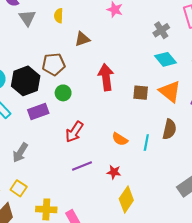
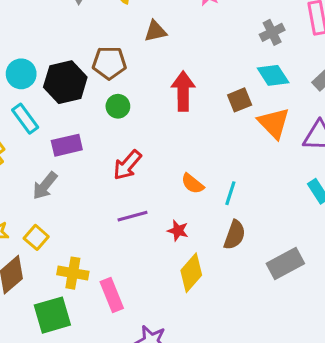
brown square: (141, 93) -> (240, 100), moved, turned -35
purple rectangle: (38, 111) -> (67, 145), moved
brown semicircle: (169, 129) -> (235, 235), moved

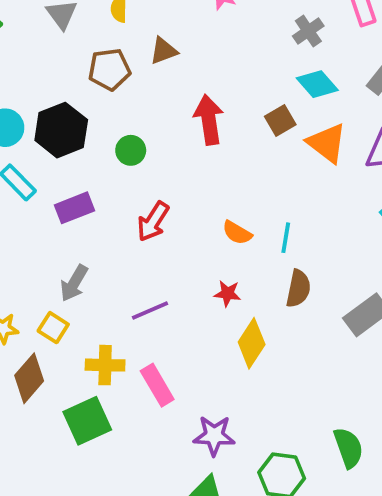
brown pentagon: (109, 63) -> (109, 69), moved
gray arrow: (45, 186) -> (74, 283), moved
purple line: (133, 216) -> (150, 311), moved

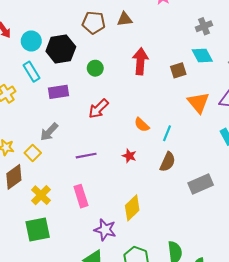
orange triangle: (327, 143) -> (198, 102), moved
yellow diamond: (252, 343) -> (132, 208), moved
yellow cross: (105, 365) -> (41, 195), moved, turned 30
green square: (87, 421) -> (38, 230), moved

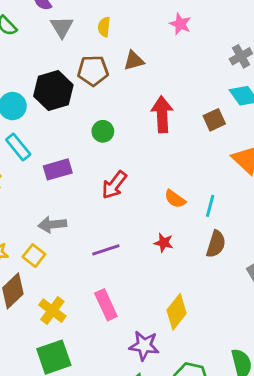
black hexagon: (61, 49) -> (53, 90), moved
gray arrow: (49, 132) -> (52, 225), turned 48

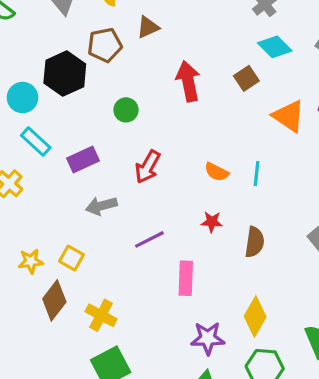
gray arrow: (52, 225) -> (101, 206), moved
brown semicircle: (216, 244) -> (255, 242), moved
pink rectangle: (106, 305) -> (186, 278), moved, turned 36
yellow diamond: (177, 312) -> (255, 317), moved

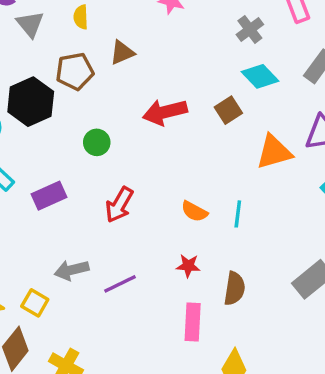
red arrow: (188, 81) -> (165, 112), turned -93
orange triangle: (289, 116) -> (274, 152), turned -51
gray arrow: (101, 206) -> (72, 270), moved
pink rectangle: (186, 278) -> (193, 322), moved

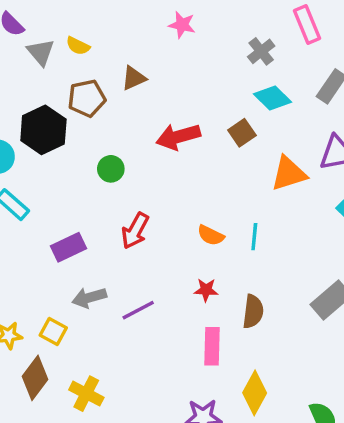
yellow semicircle: (81, 17) -> (78, 46), moved, turned -60
purple rectangle: (49, 196) -> (68, 247), moved

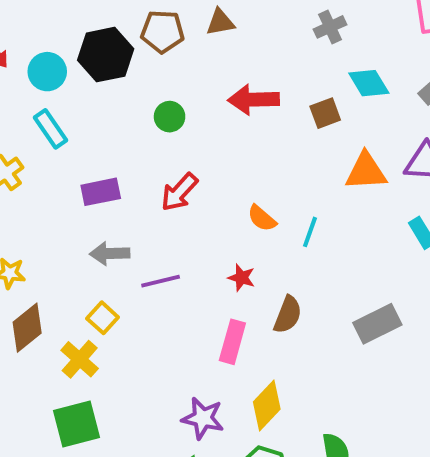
gray cross: (261, 51) -> (330, 27), moved
yellow square: (53, 331) -> (103, 318), moved

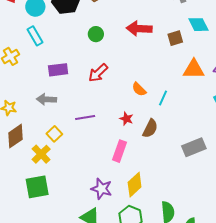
gray arrow: (110, 253) -> (46, 99), moved
brown semicircle: (288, 315) -> (150, 128), moved

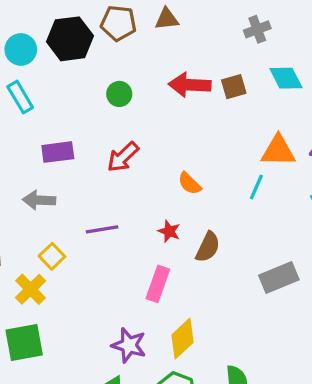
brown square: (175, 38) -> (234, 87), moved
cyan line: (163, 98) -> (256, 187), moved

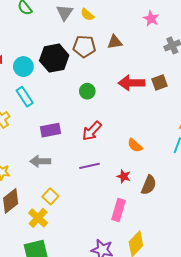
purple line: (102, 229) -> (90, 166), moved

